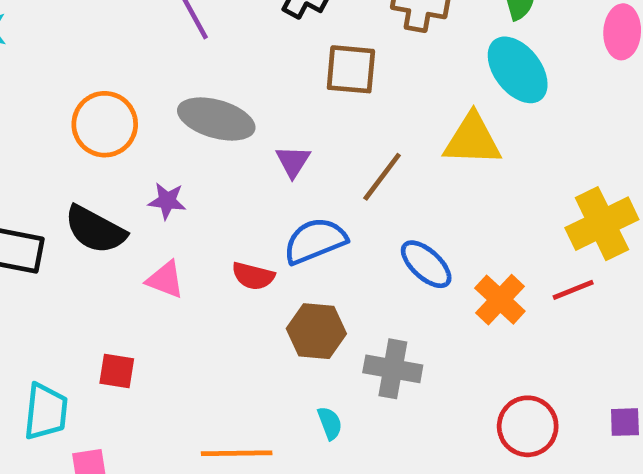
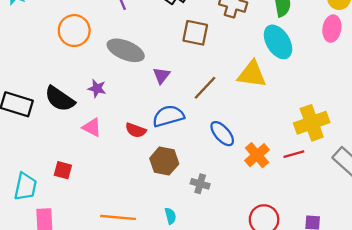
orange circle: (105, 124) -> (74, 31), moved
gray cross: (393, 369) -> (200, 184), size x0.7
cyan semicircle: (330, 423) -> (170, 216), moved

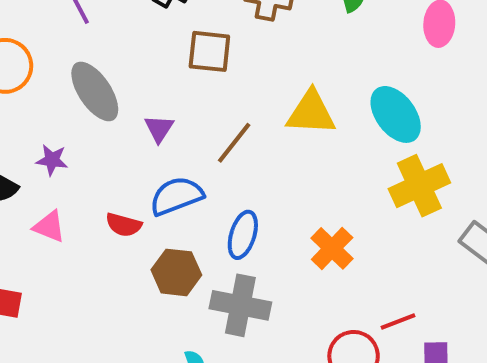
cyan ellipse: (278, 42) -> (396, 114), moved
gray ellipse: (126, 50) -> (95, 91), turned 39
blue ellipse: (222, 134) -> (243, 235), moved, turned 64
red line: (294, 154) -> (398, 321), moved
gray cross: (200, 184) -> (240, 305), size x1.8

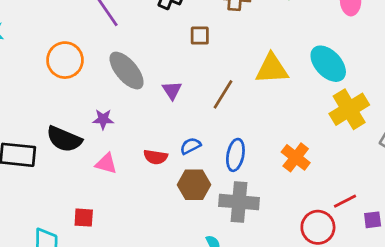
brown square: (209, 51) -> (200, 36), size x0.7
blue semicircle: (176, 196) -> (190, 146), moved, size x0.6

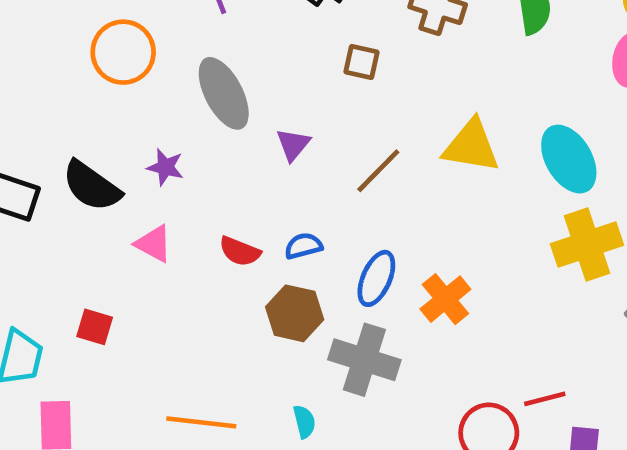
orange cross: (296, 157) -> (445, 299), moved

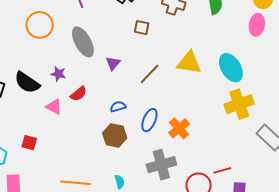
red semicircle: (240, 251) -> (79, 94), moved, turned -60
gray cross: (364, 360) -> (161, 165), moved, turned -32

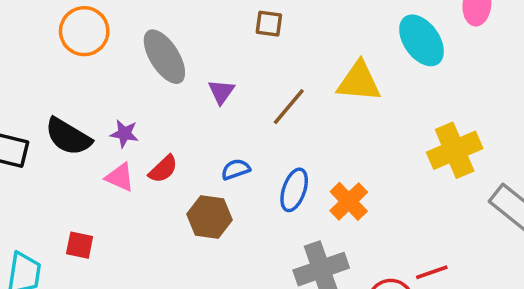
cyan ellipse: (231, 68) -> (421, 40), moved
purple star: (58, 74) -> (124, 134), moved
red semicircle: (79, 94) -> (163, 169), moved
brown hexagon: (115, 135) -> (209, 217), moved

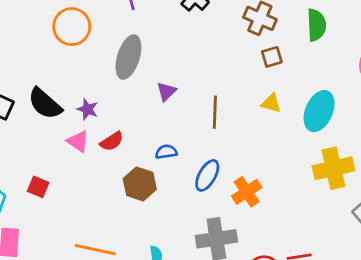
brown square: (269, 24) -> (272, 57), moved, turned -35
cyan ellipse: (421, 40) -> (319, 111), moved, turned 48
gray ellipse: (164, 57) -> (128, 57), turned 39
yellow triangle: (359, 82) -> (271, 103), size x0.6
brown line: (289, 107) -> (215, 112), turned -48

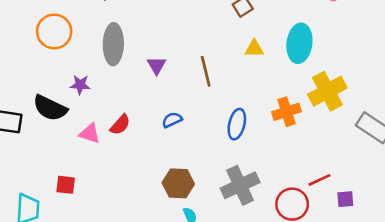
purple star: (88, 109) -> (80, 85), moved
blue ellipse: (207, 175) -> (237, 124), moved
brown hexagon: (140, 184) -> (178, 183), moved
orange cross: (247, 192) -> (286, 112), moved, turned 32

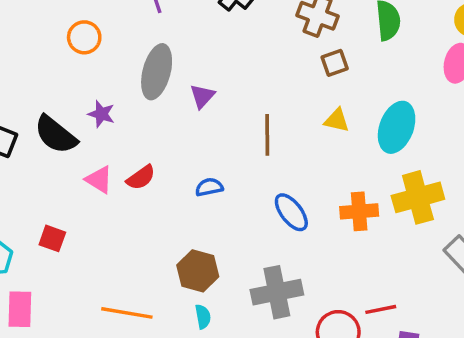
orange circle: (54, 31) -> (84, 37), size x0.7
purple triangle: (156, 65) -> (202, 96), moved
blue ellipse: (237, 124) -> (291, 212), turned -64

